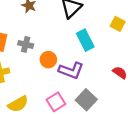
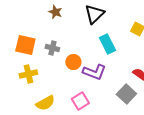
gray square: (86, 100) -> (126, 94), moved

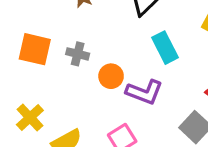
yellow cross: (28, 74) -> (30, 118), moved, turned -30

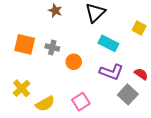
cyan rectangle: (165, 48) -> (108, 43), turned -36
purple L-shape: (144, 92) -> (112, 72), moved

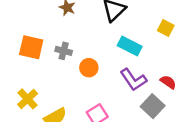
purple L-shape: (112, 72) -> (133, 80), turned 35

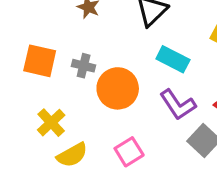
orange circle: (89, 68) -> (118, 88), size x1.6
yellow cross: (28, 99) -> (51, 123), moved

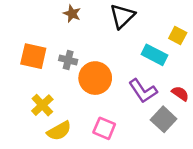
cyan rectangle: (173, 59) -> (154, 55), moved
pink square: (129, 152) -> (104, 128), turned -35

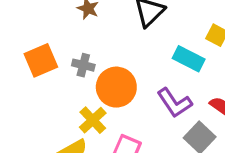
orange square: (33, 56) -> (41, 60), turned -36
yellow cross: (42, 105) -> (93, 120), moved

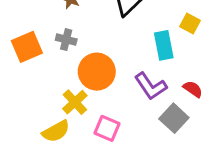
cyan rectangle: (189, 59) -> (164, 45), turned 52
gray cross: (83, 65) -> (66, 40), moved

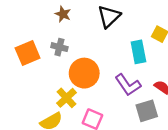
gray square: (174, 118) -> (147, 111), turned 30

